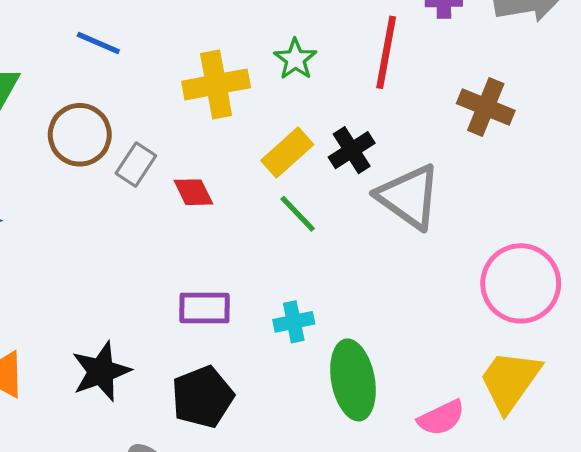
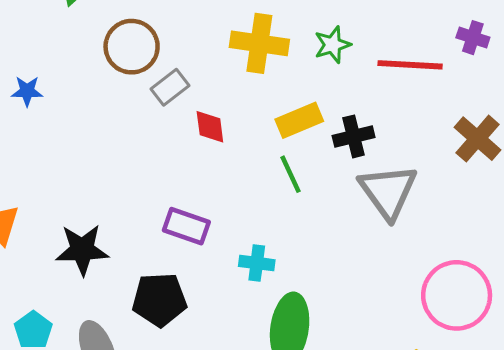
red line: (386, 52) -> (410, 65), turned 64

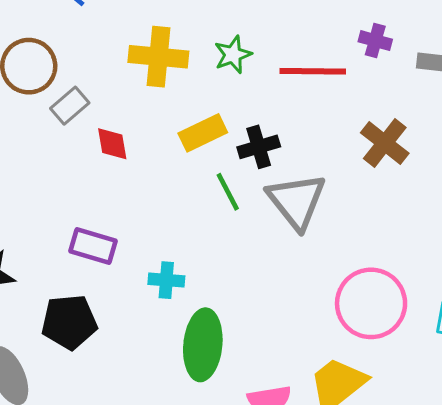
green line: (291, 174) -> (228, 192), moved

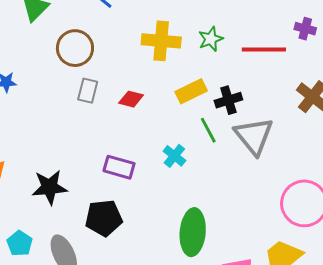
gray rectangle: (70, 106) -> (88, 91), moved, turned -35
red diamond: (112, 144) -> (131, 99), turned -65
cyan cross: (166, 280) -> (174, 156), moved, turned 35

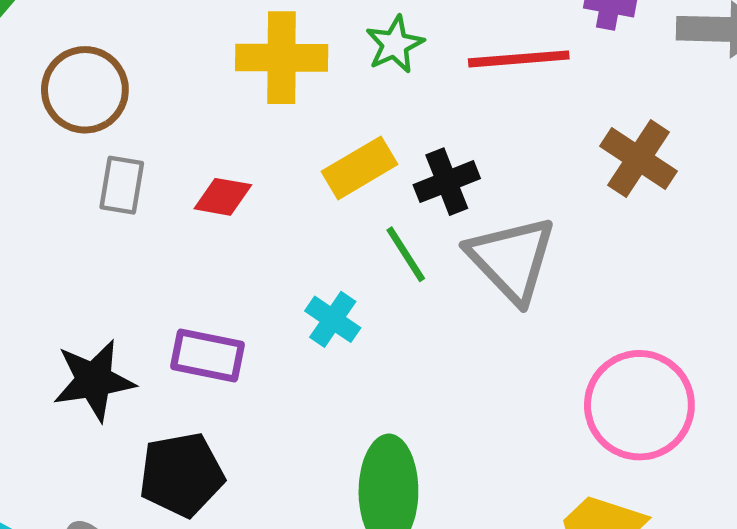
black star: (50, 187) -> (94, 380), moved

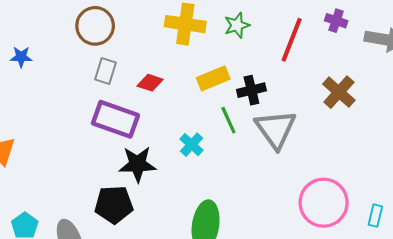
red line: (519, 59) -> (292, 40), turned -72
purple rectangle: (207, 355) -> (115, 119), moved, size x1.4
black star: (94, 380) -> (138, 164), moved

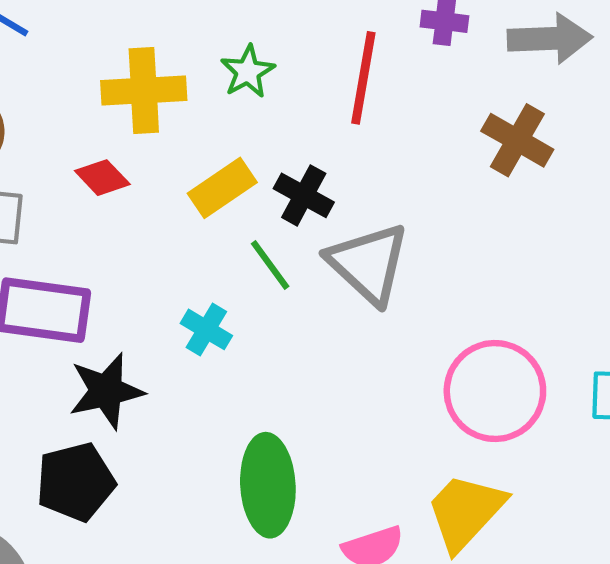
red diamond: (150, 83) -> (102, 178), moved, turned 40
black cross: (251, 90) -> (304, 195), turned -36
brown cross: (339, 92) -> (517, 140), moved

